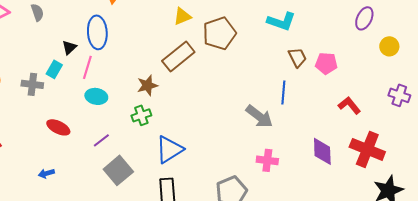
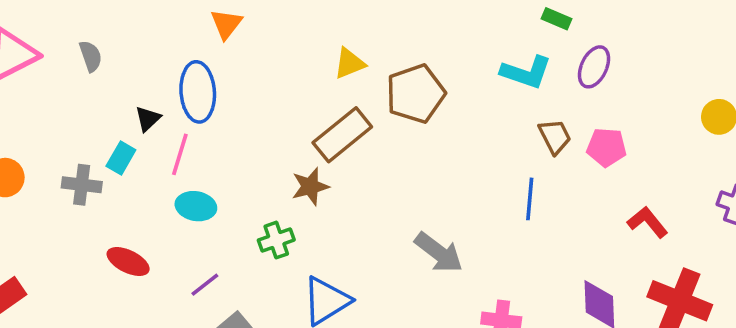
purple ellipse: (364, 18) -> (594, 67), moved
brown star: (147, 85) -> (310, 186), moved
gray arrow: (259, 116) -> (439, 253), moved

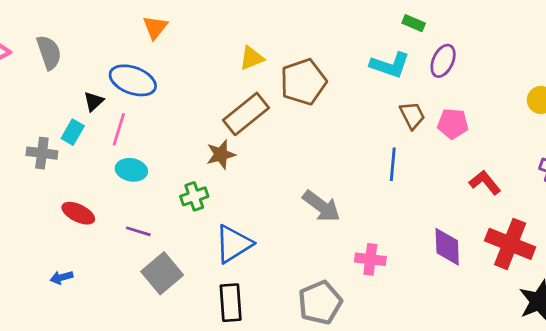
gray semicircle: (91, 56) -> (49, 52), size x1.4
blue ellipse: (198, 92) -> (133, 80), turned -66
purple line: (205, 285) -> (138, 231), turned 55

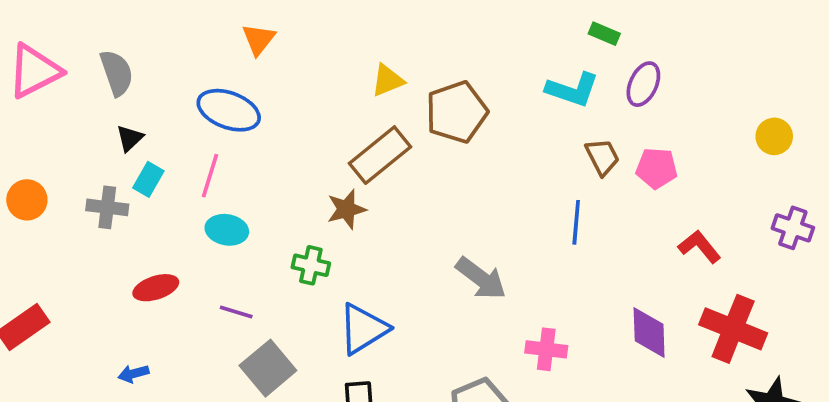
black triangle: (94, 101) -> (130, 138), moved
green cross: (194, 196) -> (311, 265), turned 32
red ellipse: (78, 213) -> (156, 288), turned -44

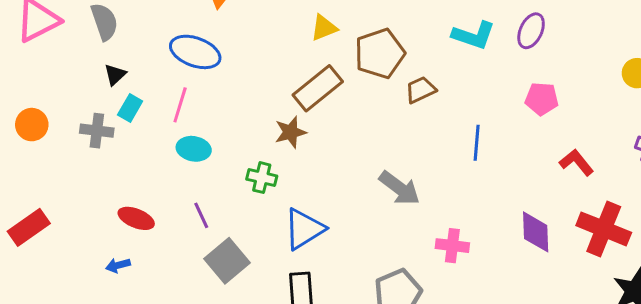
brown trapezoid: (602, 157) -> (421, 90), moved, turned -88
red ellipse: (156, 288) -> (136, 218), moved, turned 40
purple line: (236, 312) -> (201, 215), turned 48

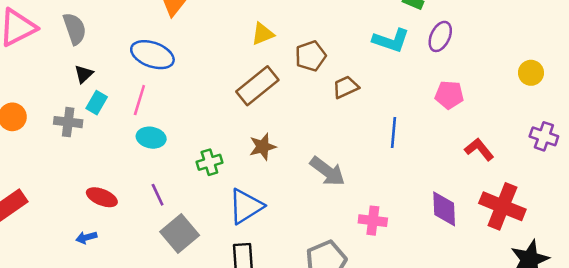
brown pentagon: (380, 53) -> (311, 56), size x0.7
brown star: (290, 132) -> (263, 147), moved
green cross: (262, 178) -> (209, 162), turned -30

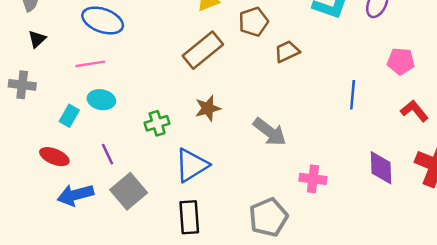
pink pentagon: (449, 95) -> (401, 61), moved
pink line: (139, 100) -> (90, 64), turned 64
cyan rectangle: (97, 103) -> (69, 116), moved
blue line: (394, 132) -> (353, 95), moved
blue arrow: (86, 237) -> (75, 195), moved, size x1.8

